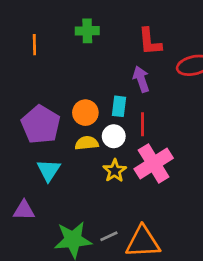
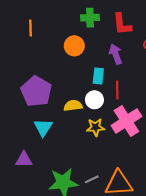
green cross: (87, 31) -> (90, 18), moved
orange circle: (85, 113) -> (74, 46), moved
yellow star: (115, 171) -> (96, 127), turned 30

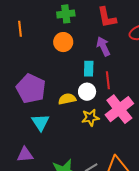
green cross: (90, 18) -> (66, 14), moved

